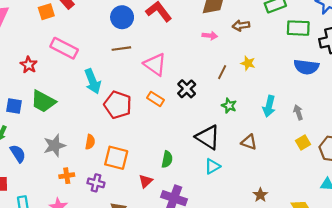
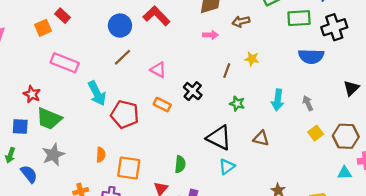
brown line: (121, 49) -> (123, 57), turned -30
pink triangle: (155, 64) -> (158, 70), size x0.7
red star: (29, 65) -> (32, 94), moved
gray star: (54, 146) -> (53, 155), moved

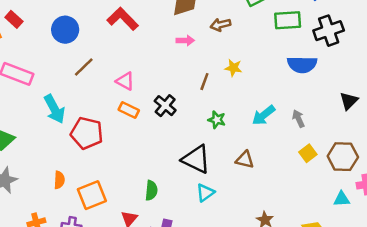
blue circle: (120, 26) -> (65, 30), moved
cyan arrow: (278, 100) -> (264, 115), turned 45
orange rectangle: (162, 105) -> (129, 110), moved
orange square: (129, 168) -> (92, 195), turned -30

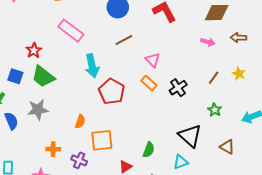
cyan triangle: (205, 193) -> (181, 162), moved

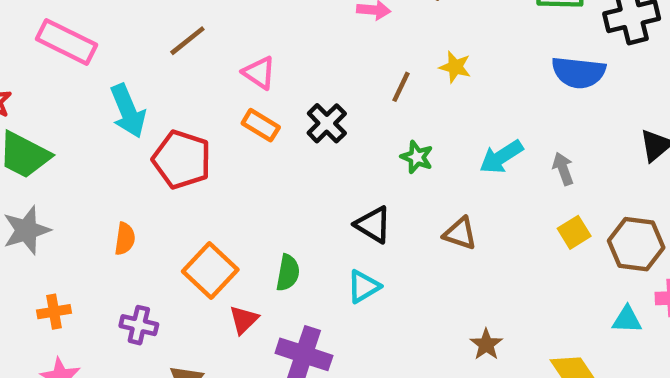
black triangle: (190, 136) -> (373, 225), size x0.7
orange square: (102, 140) -> (210, 270), moved, turned -30
orange cross: (53, 149) -> (54, 312), moved

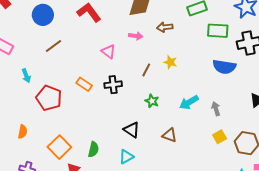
pink triangle: (259, 73) -> (108, 52), moved
cyan arrow: (128, 111) -> (26, 76), size x0.6
black cross: (327, 123) -> (113, 85), turned 36

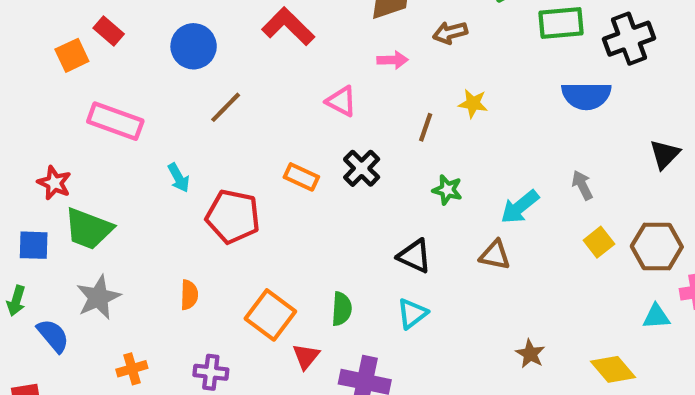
black cross: (113, 85) -> (362, 168), turned -30
cyan arrow: (189, 102) -> (520, 207), moved

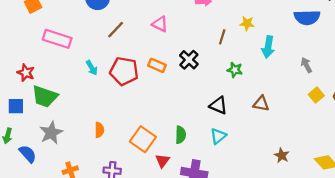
pink triangle: (341, 101) -> (160, 24), moved
cyan arrow: (520, 207) -> (268, 47), moved, turned -40
red pentagon: (233, 216) -> (124, 71), moved

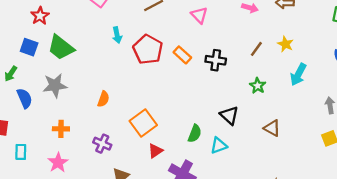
black cross: (189, 60) -> (216, 60), turned 36
red star: (26, 73) -> (40, 16), moved
green semicircle: (181, 135) -> (195, 134), moved

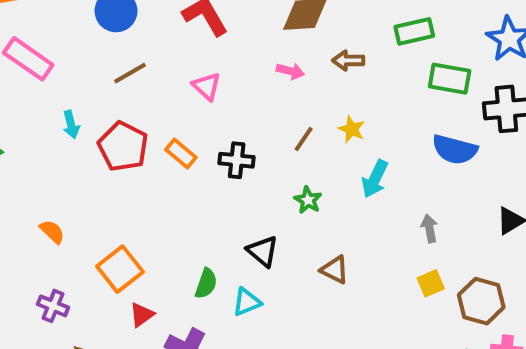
orange semicircle: (103, 99) -> (52, 232), turned -63

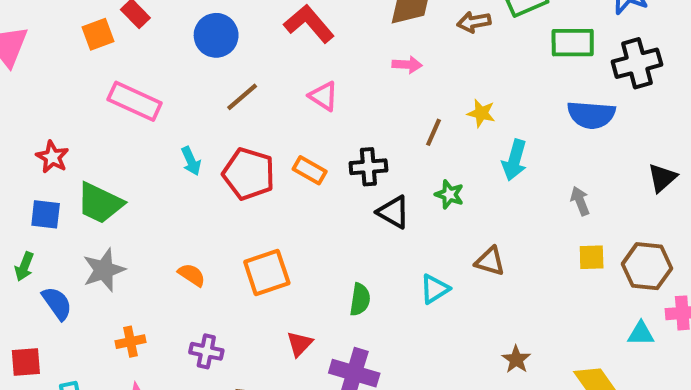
brown arrow: (348, 60) -> (474, 22), moved
black triangle: (263, 251) -> (393, 212), moved
orange square: (120, 269) -> (267, 272), moved, turned 30
yellow square: (431, 283) -> (592, 257), turned 32
cyan triangle: (247, 302) -> (435, 289), moved

